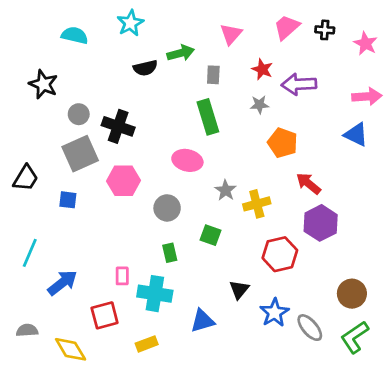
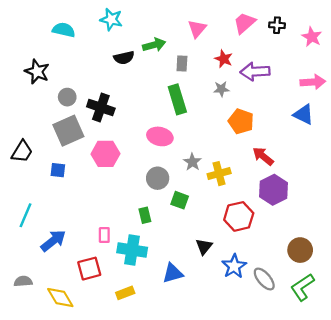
cyan star: (130, 23) -> (111, 19), turned -30
gray circle: (167, 208) -> (158, 178), moved

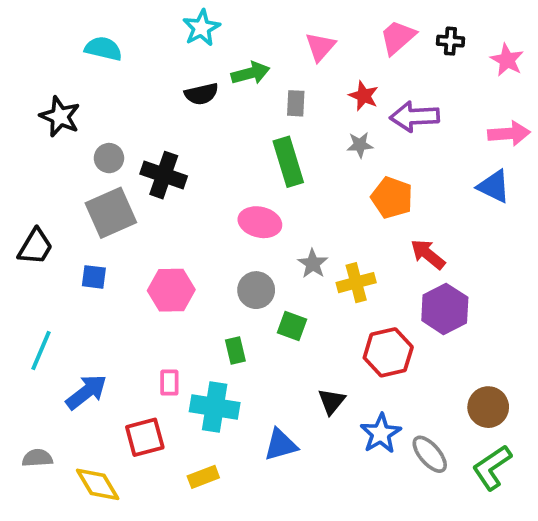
cyan star: (111, 19) -> (201, 28), moved, turned 30
pink hexagon: (105, 154) -> (171, 290), moved

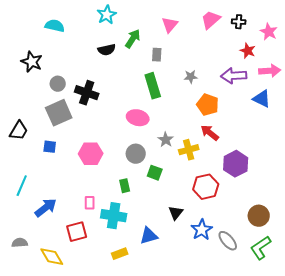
green arrow: (250, 73) -> (133, 39), turned -42
red star: (364, 96) -> (248, 51), moved
purple arrow: (415, 117) -> (234, 76), moved
red arrow: (428, 254) -> (210, 133), moved
yellow rectangle: (203, 477) -> (120, 254), moved

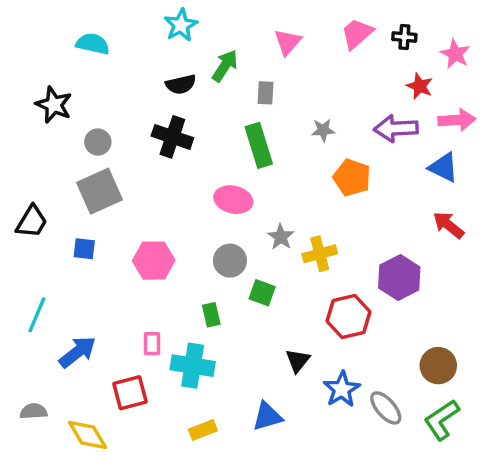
black cross: (87, 93) -> (172, 137), moved
red arrow: (210, 133) -> (448, 225), moved
blue triangle: (149, 236) -> (267, 416), moved

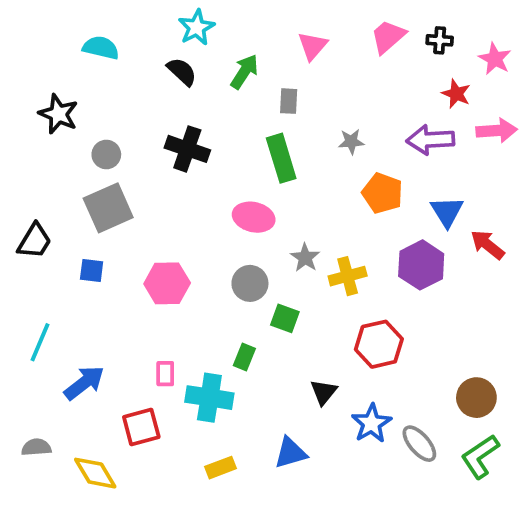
black semicircle: (181, 84) -> (182, 72), moved, turned -124
blue triangle: (443, 167) -> (447, 212), moved, turned 32
purple hexagon: (399, 278) -> (421, 265), moved
green rectangle: (211, 315) -> (244, 357), moved, turned 35

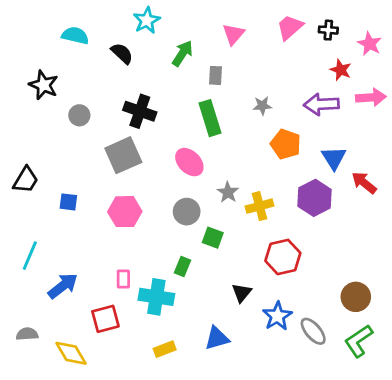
black semicircle: (182, 72) -> (122, 53), moved
gray square: (108, 208) -> (123, 155), moved
pink ellipse: (254, 217) -> (189, 162), turned 32

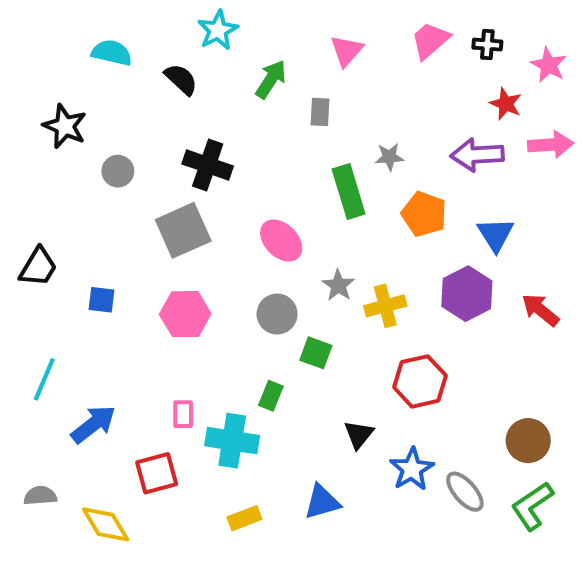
green rectangle: (210, 118) -> (349, 192), moved
red arrow: (364, 183) -> (540, 310), moved

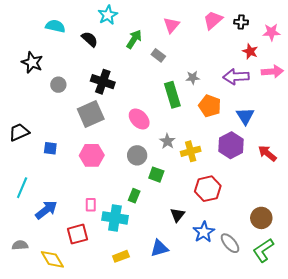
pink star: (549, 65) -> (271, 32), turned -30
gray rectangle: (320, 112) -> (158, 55), turned -56
black trapezoid: (38, 267) -> (19, 132), turned -145

